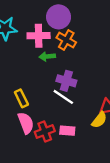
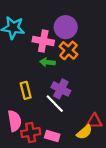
yellow rectangle: (21, 98) -> (26, 90), moved

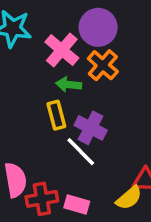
pink cross: (43, 41) -> (62, 50), turned 30
yellow rectangle: (26, 90) -> (56, 115), moved

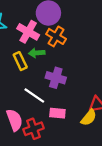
yellow rectangle: (56, 115) -> (20, 61), moved
white line: (81, 152) -> (34, 95), moved
pink rectangle: (77, 205) -> (57, 113), moved

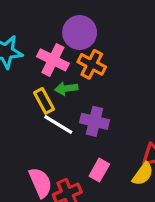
white line: (34, 95) -> (58, 125), moved
pink rectangle: (57, 113) -> (99, 170), turned -63

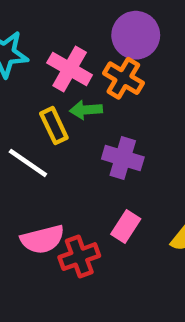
purple circle: (80, 33) -> (136, 35), moved
white line: (58, 125) -> (28, 163), moved
pink semicircle: (40, 183) -> (43, 239), turned 96

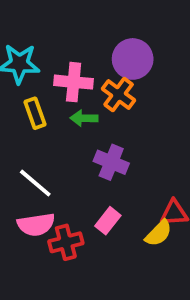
pink cross: (70, 69) -> (74, 82), turned -30
yellow rectangle: (54, 126) -> (35, 113), moved
white line: (28, 163) -> (35, 183), moved

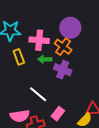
purple cross: (111, 162) -> (63, 70), moved
white line: (35, 183) -> (38, 94), moved

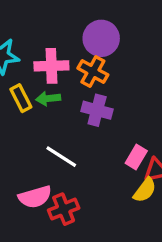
green arrow: (45, 59) -> (48, 99), moved
pink rectangle: (58, 114) -> (136, 157), moved

